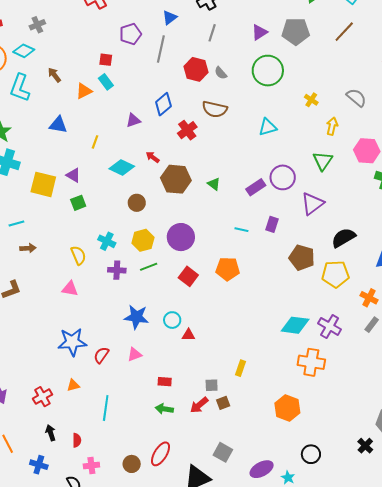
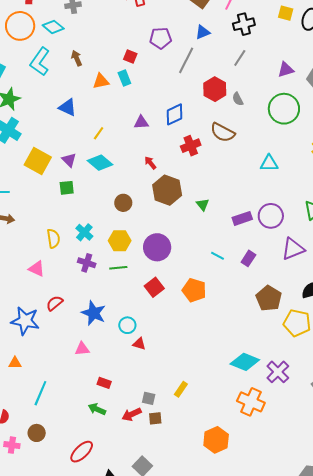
cyan diamond: (122, 167) -> (100, 163), moved
red semicircle: (101, 355) -> (55, 303), moved
brown circle: (132, 464) -> (37, 433), moved

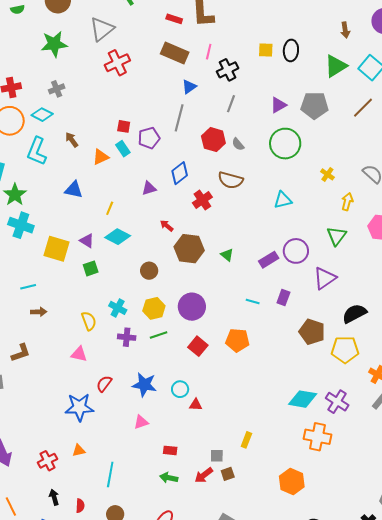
purple pentagon: (161, 38) -> (149, 138), moved

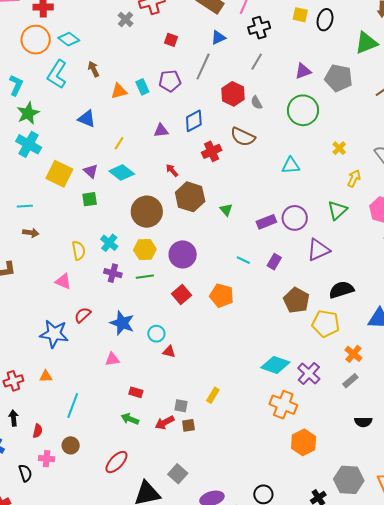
gray cross: (57, 89) -> (125, 19), moved, turned -35
red square: (124, 126) -> (171, 40), moved
brown circle: (149, 271) -> (147, 212), size x1.8
orange hexagon: (292, 482) -> (304, 442), moved

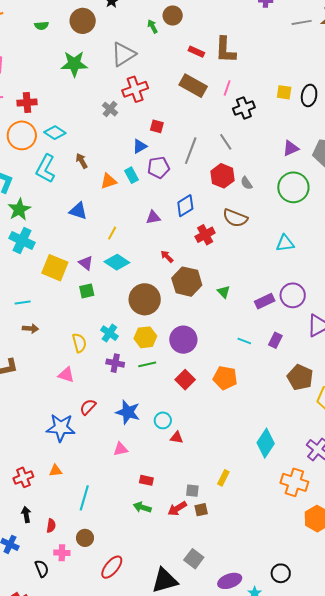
blue triangle: (218, 38) -> (140, 146), moved
gray line: (257, 62) -> (226, 142), moved, turned -60
cyan diamond: (275, 365) -> (266, 443), moved, turned -72
red ellipse: (116, 462) -> (112, 567), moved

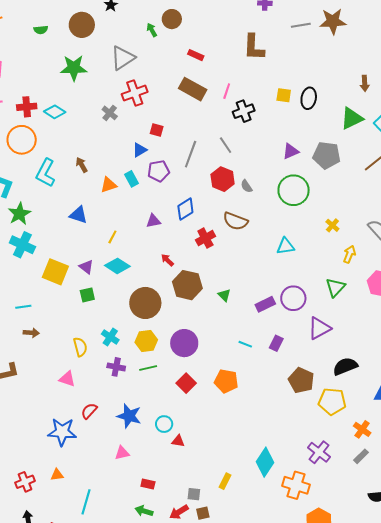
brown L-shape: (225, 50) -> (254, 47), moved
cyan diamond: (55, 133) -> (55, 112), moved
cyan diamond: (266, 443) -> (265, 462), moved

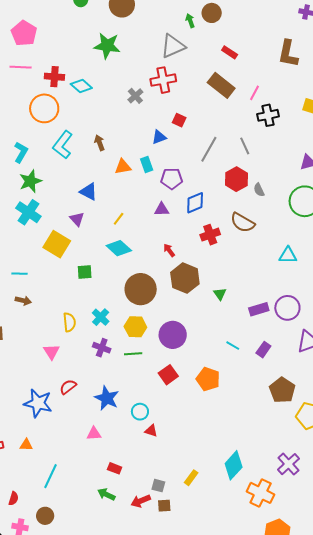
gray triangle: (123, 58) -> (173, 46), moved
purple pentagon: (159, 171) -> (172, 179), moved
purple triangle: (86, 267) -> (77, 219), moved
pink triangle: (67, 379) -> (51, 352), turned 30

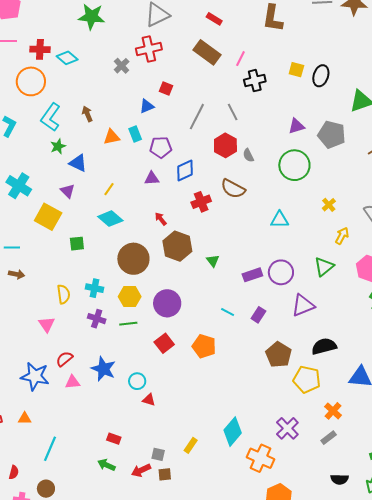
green star: (30, 181) -> (58, 146), moved, size x0.7
cyan cross: (101, 317) -> (94, 288), turned -30
pink triangle: (94, 434) -> (73, 382), moved

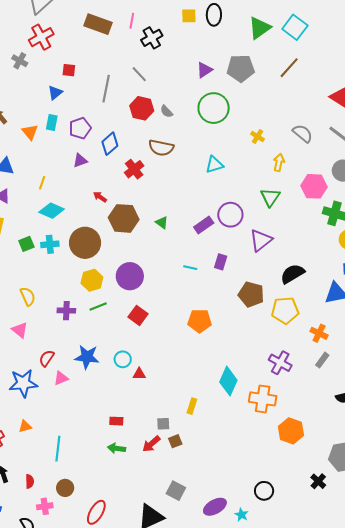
cyan rectangle: (135, 134) -> (52, 123), turned 49
orange triangle: (112, 137) -> (30, 132), turned -42
cyan cross: (94, 288) -> (50, 244), moved
orange pentagon: (204, 346) -> (200, 321), moved

